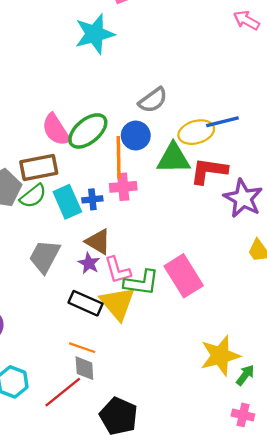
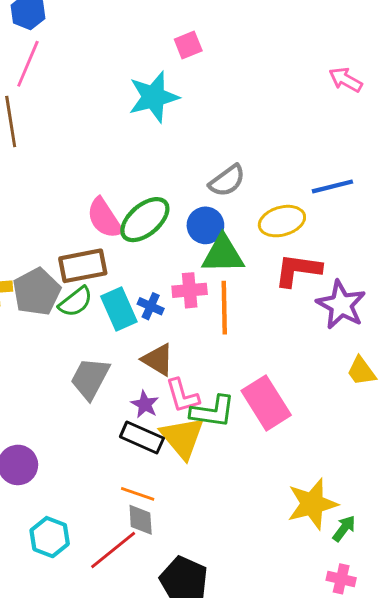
blue line: (222, 122) -> (332, 186), moved
orange line: (119, 157) -> (224, 308), moved
green triangle: (173, 158) -> (223, 254), moved
blue cross: (92, 199) -> (151, 306), turned 30
purple star: (89, 263) -> (145, 404), moved

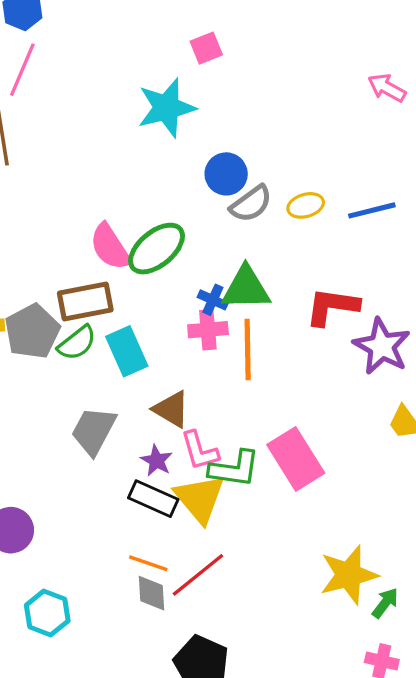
yellow ellipse: (282, 221) -> (306, 205), moved, size x0.7
blue circle: (205, 225) -> (226, 174), moved
blue cross: (151, 306) -> (213, 300), moved
red line: (113, 550) -> (198, 575), moved

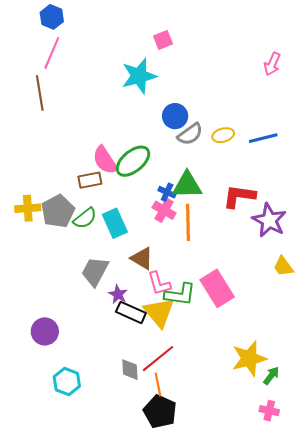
pink arrow: (387, 88) -> (272, 64), turned -95
brown rectangle: (85, 302) -> (90, 180), moved, size x0.7
pink cross: (208, 330) -> (164, 210), turned 35
purple star: (157, 461) -> (118, 294), moved
orange line: (148, 563) -> (158, 385), moved, turned 60

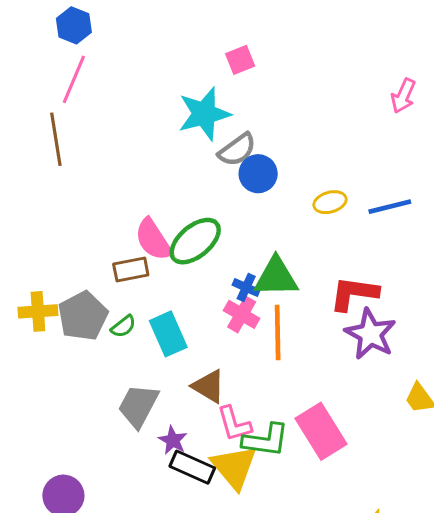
gray semicircle: (190, 134) -> (237, 150), moved
green semicircle: (85, 218) -> (123, 326), size x0.7
purple star: (269, 220) -> (370, 334), moved

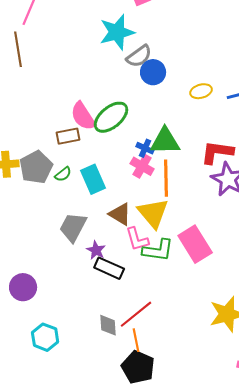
yellow triangle: (234, 467) -> (153, 213), moved

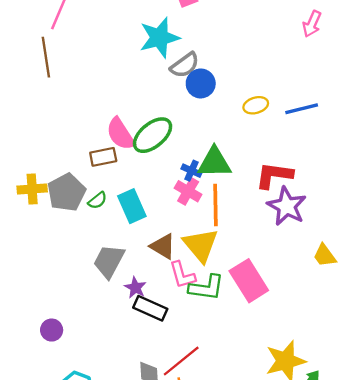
purple circle: (23, 287) -> (52, 330), size x0.7

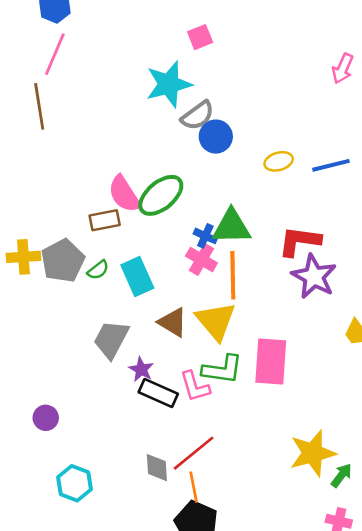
pink L-shape: (182, 275) -> (195, 386), moved
pink rectangle: (249, 281) -> (271, 362), turned 36

